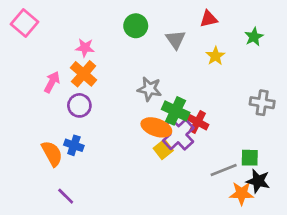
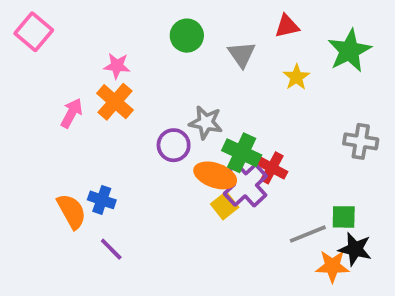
green star: (254, 37) -> (349, 51), size x1.6
purple circle: (79, 105) -> (174, 145), moved
purple line: (66, 196) -> (111, 249), moved

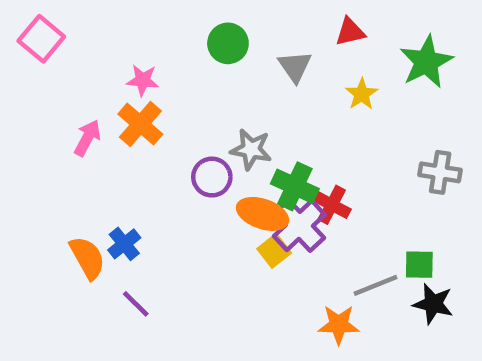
blue cross: (102, 200) -> (124, 244), turned 32
orange star: (332, 266) -> (339, 325), moved

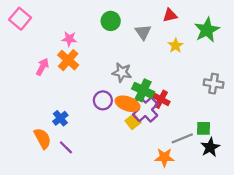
purple circle: (212, 177) -> (103, 100), moved
orange semicircle: (87, 258) -> (42, 138), moved
black star: (433, 304) -> (210, 147), turned 30

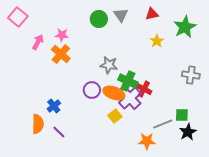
gray triangle: (143, 32) -> (121, 15), moved
pink arrow: (42, 67) -> (38, 42), moved
yellow square: (133, 122) -> (115, 116), moved
orange semicircle: (42, 138) -> (38, 124), turned 30

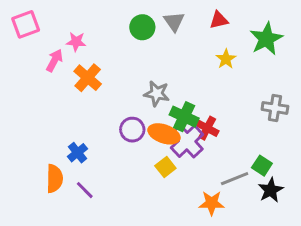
pink square: (18, 17) -> (26, 24), turned 30
pink star: (62, 35) -> (76, 42), moved
green square: (182, 115) -> (262, 166), turned 32

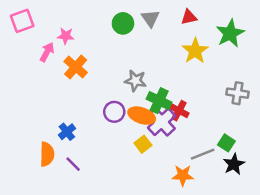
yellow star: (226, 59) -> (195, 51), size x1.5

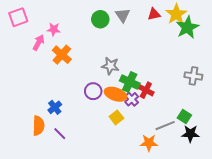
yellow star: (195, 51) -> (176, 14), moved
purple cross: (162, 122) -> (132, 99), size x0.6
black star: (234, 164) -> (190, 134), turned 30

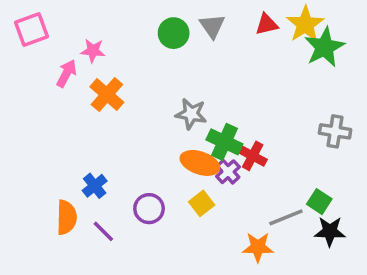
purple circle: (93, 91) -> (149, 209), moved

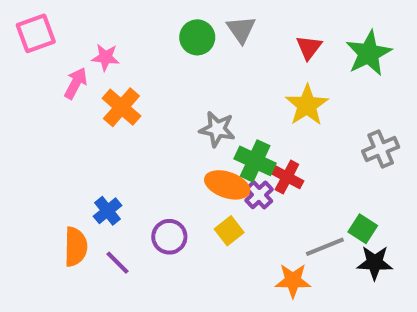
red triangle: (267, 24) -> (309, 47), moved, turned -40
yellow star: (305, 24) -> (307, 105), moved
gray cross: (335, 131) -> (381, 149), turned -32

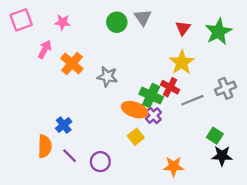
pink star: (106, 57) -> (62, 22), moved
gray star: (217, 129) -> (107, 77), moved
red cross: (287, 177) -> (170, 87), moved
purple circle: (169, 237) -> (100, 162), moved
gray line: (325, 247) -> (192, 100), moved

